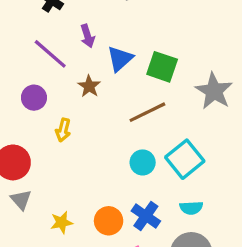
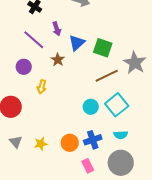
brown line: (147, 112) -> (107, 76), moved
gray triangle: (21, 200) -> (16, 142), moved
blue cross: (146, 216) -> (93, 140), turned 36

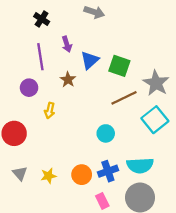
purple line: (34, 40) -> (40, 57), turned 40
cyan square: (117, 105) -> (155, 120), moved
cyan semicircle: (121, 135) -> (140, 165), size x1.6

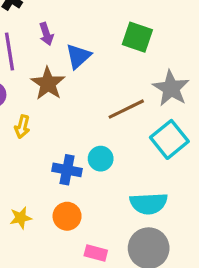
green square: (119, 66) -> (137, 37), moved
brown star: (68, 80) -> (48, 83), size x1.5
blue cross: (108, 171) -> (67, 170), moved, turned 30
pink rectangle: (102, 201) -> (96, 253), turned -49

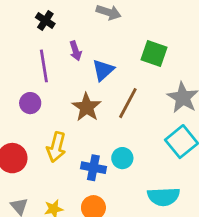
brown star: (48, 83) -> (87, 107), moved
brown line: (126, 109) -> (128, 103), moved, turned -36
yellow arrow: (22, 127) -> (56, 147), moved, size x1.5

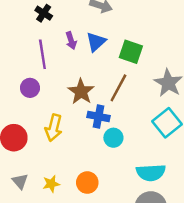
green square: (154, 54) -> (131, 52), moved
blue triangle: (103, 70) -> (96, 42), moved
blue cross: (93, 168) -> (98, 117), moved

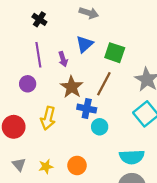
purple arrow: (71, 41) -> (63, 59), moved

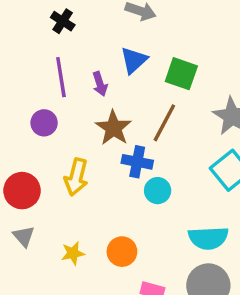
gray triangle: (19, 164) -> (24, 236), moved

